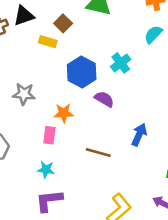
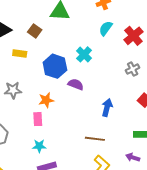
yellow rectangle: (48, 42) -> (20, 53), moved
brown line: (98, 152) -> (95, 139), moved

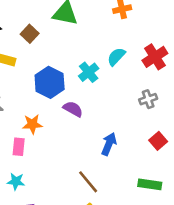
cyan semicircle: (106, 28) -> (116, 57), moved
brown line: (95, 139) -> (88, 182), turned 36

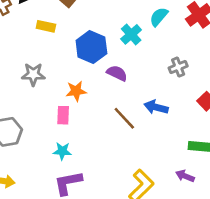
gray cross: (148, 99) -> (178, 67), moved
blue arrow: (109, 144) -> (156, 107), turned -95
brown line: (88, 182) -> (124, 118), moved

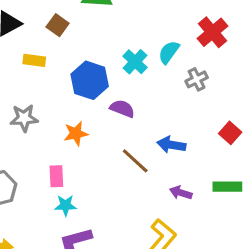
cyan semicircle: (159, 17) -> (169, 52), moved
gray cross: (178, 67) -> (197, 79), moved
pink rectangle: (63, 115) -> (56, 176), moved
purple arrow: (185, 176) -> (181, 193), moved

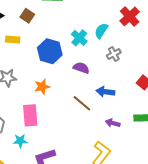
gray cross: (197, 79) -> (114, 54), moved
purple semicircle: (122, 109) -> (81, 68), moved
pink rectangle: (56, 176) -> (30, 115), size x1.5
cyan star: (65, 205) -> (20, 141), moved

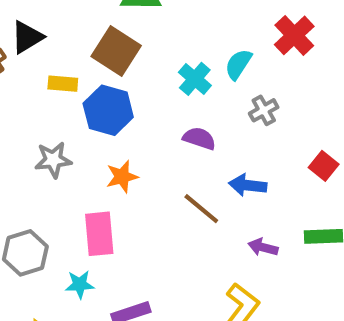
brown square: (27, 16) -> (116, 51), moved, size x1.6
blue hexagon: (50, 51) -> (108, 110), moved

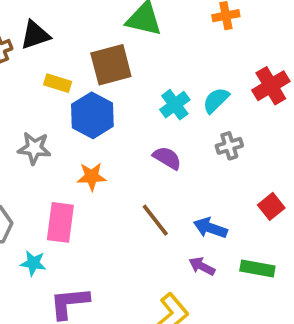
brown square: (116, 51) -> (111, 65), turned 30
blue arrow: (248, 185) -> (210, 228), moved

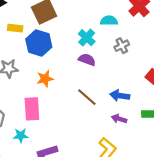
cyan semicircle: (216, 100) -> (109, 21), turned 56
cyan cross: (175, 105) -> (87, 38), moved

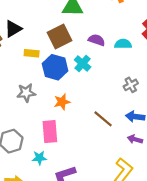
cyan cross: (87, 38) -> (83, 63), moved
gray cross: (122, 46) -> (131, 85), moved
purple semicircle: (87, 60) -> (97, 40), moved

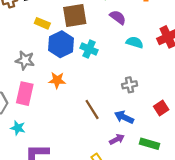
purple semicircle: (97, 40) -> (118, 17), moved
cyan cross: (83, 63) -> (89, 49), turned -35
pink rectangle: (50, 132) -> (25, 94), moved
purple arrow: (135, 139) -> (117, 139), turned 120

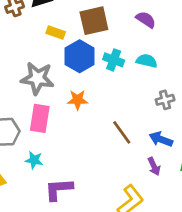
cyan semicircle: (135, 42) -> (147, 61), moved
gray star: (25, 60) -> (37, 78), size x1.4
purple arrow: (117, 139) -> (154, 166), turned 96

